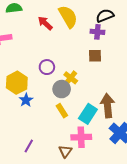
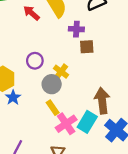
purple cross: (97, 32) -> (76, 29), moved
cyan rectangle: (88, 114) -> (87, 122), moved
pink cross: (81, 137) -> (66, 124), moved, turned -30

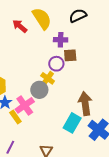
purple circle: (35, 61) -> (56, 64), moved
yellow rectangle: (53, 108) -> (15, 117), moved
pink cross: (66, 124) -> (25, 105), moved

